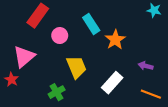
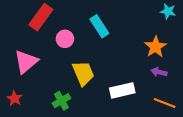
orange star: (115, 40) -> (155, 47), moved
red star: (11, 80) -> (14, 98), moved
white rectangle: (112, 83) -> (122, 90), turned 35

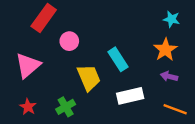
cyan star: (168, 11) -> (171, 19), moved
cyan rectangle: (99, 26) -> (118, 59), moved
red star: (14, 98) -> (28, 107), moved

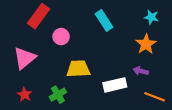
cyan rectangle: (118, 59) -> (104, 20), moved
purple arrow: (169, 76) -> (141, 71), moved
yellow trapezoid: (89, 78) -> (78, 69), turned -70

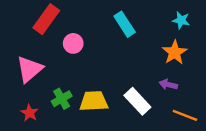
yellow trapezoid: (78, 69) -> (94, 101), moved
white rectangle: (115, 85) -> (137, 101), turned 60
green cross: (58, 95) -> (62, 99), moved

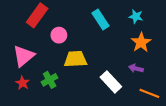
cyan star: (181, 20) -> (136, 16), moved
yellow trapezoid: (94, 101) -> (76, 59), moved
red star: (30, 113) -> (22, 83), moved

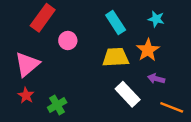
orange star: (141, 42) -> (148, 50), moved
yellow trapezoid: (76, 59) -> (116, 57), moved
green cross: (50, 80) -> (57, 105), moved

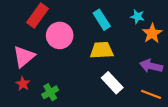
pink circle: (68, 40) -> (60, 35), size x1.6
orange star: (148, 50) -> (152, 33), moved
purple arrow: (156, 79) -> (151, 66), moved, size x1.5

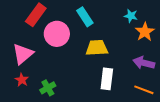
cyan rectangle: (102, 20) -> (85, 17), moved
white rectangle: (112, 83) -> (107, 79), turned 50

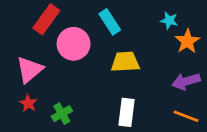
purple arrow: (144, 63) -> (186, 81), turned -30
white rectangle: (107, 79) -> (127, 112), moved

